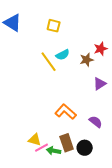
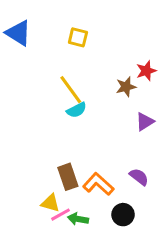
cyan semicircle: (63, 55) -> (77, 110), moved
orange L-shape: (66, 112) -> (98, 184), moved
brown rectangle: (67, 143) -> (68, 177), moved

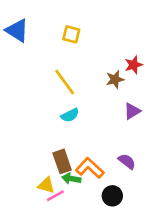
cyan semicircle: (77, 110) -> (70, 115), moved
green arrow: (78, 219) -> (71, 179), moved

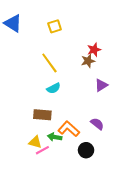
yellow square: (71, 34) -> (55, 26), turned -32
red star: (133, 65) -> (94, 50), moved
brown rectangle: (62, 161) -> (42, 115), moved, turned -66

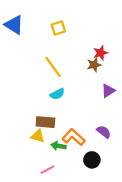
yellow triangle: (35, 142) -> (38, 136), moved
pink line: (42, 150) -> (48, 170), moved

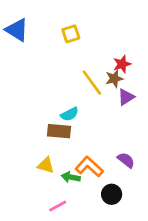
yellow line: (53, 67) -> (92, 83), moved
purple triangle: (108, 91) -> (126, 97), moved
brown rectangle: (45, 122) -> (59, 131), moved

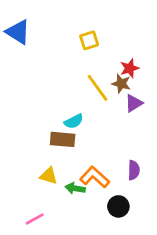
yellow square: (71, 34) -> (89, 40), moved
brown star: (114, 79) -> (121, 84), turned 30
purple semicircle: (126, 160) -> (134, 170), turned 54
pink line: (58, 206) -> (35, 219), moved

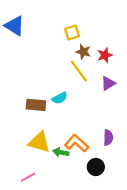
brown star: (121, 84) -> (83, 52), moved
brown rectangle: (63, 139) -> (36, 105), moved
yellow triangle: (49, 176) -> (39, 142), size x1.5

